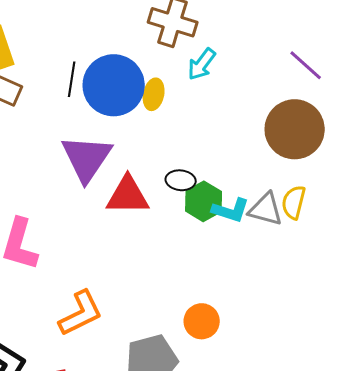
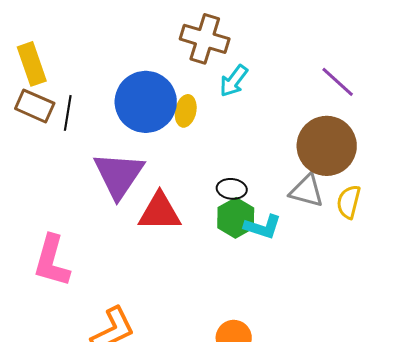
black line: (72, 79) -> (68, 113), moved
black ellipse: (181, 180) -> (232, 189), moved
yellow semicircle: (294, 202) -> (349, 202), moved
gray triangle: (266, 209) -> (307, 191), moved

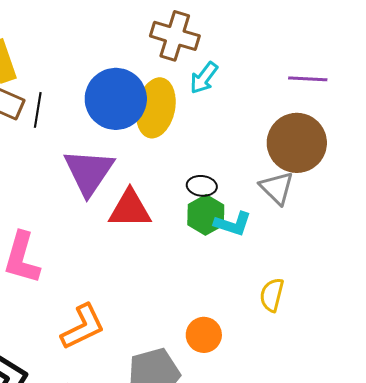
purple line: (338, 82) -> (308, 79), turned -39
yellow ellipse: (186, 111) -> (156, 108), size x1.8
gray triangle: (307, 191) -> (277, 188), turned 30
yellow semicircle: (349, 202) -> (272, 295), moved

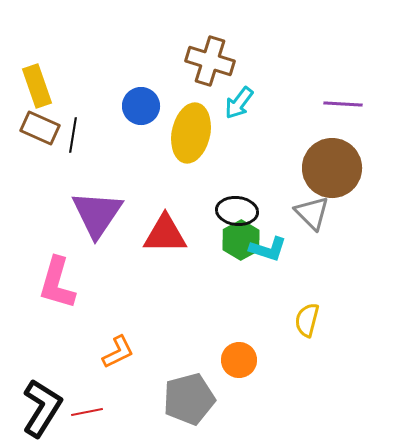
blue circle: (116, 99) -> (141, 106), moved, size x0.6
purple triangle: (89, 172) -> (97, 214), moved
black ellipse: (202, 186) -> (237, 211), size x1.4
orange L-shape: (83, 327) -> (118, 352), size x0.7

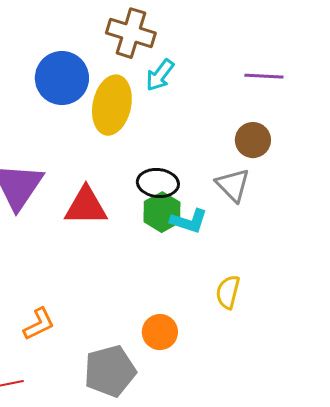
blue circle: (141, 106) -> (62, 78), size x1.4
brown circle: (332, 168) -> (253, 140), size x0.6

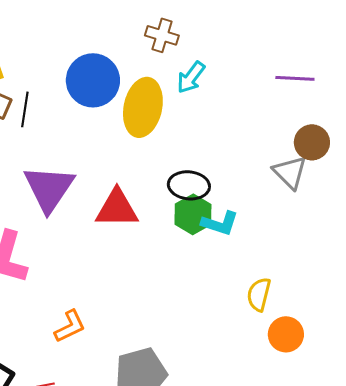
brown cross: (131, 33) -> (162, 35), size x0.7
brown circle: (253, 140) -> (312, 142), moved
gray triangle: (233, 185) -> (290, 172), moved
orange circle: (160, 332) -> (286, 334), moved

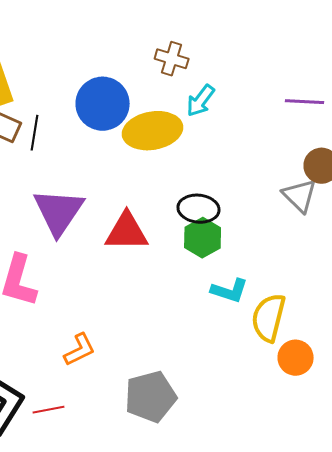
yellow ellipse: (143, 107) -> (153, 131), turned 68
cyan L-shape: (220, 223) -> (230, 291), moved
yellow semicircle: (259, 294) -> (269, 318), size x1.4

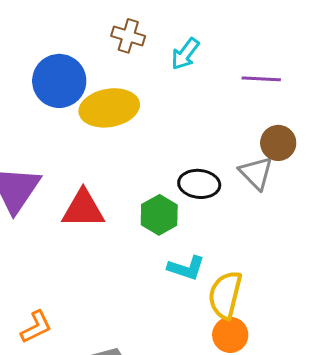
cyan arrow: (201, 101) -> (185, 54), moved
black ellipse: (199, 209) -> (199, 184), moved
orange circle: (296, 358) -> (230, 335), moved

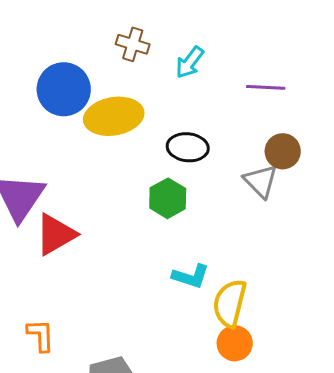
black ellipse: (199, 184) -> (188, 147), moved
red triangle: (83, 209) -> (56, 234), moved, turned -30
green hexagon: (159, 215) -> (168, 198), moved
orange L-shape: (36, 327) -> (41, 335), turned -66

